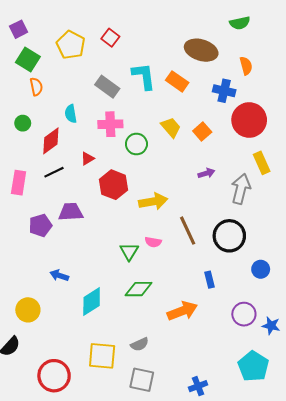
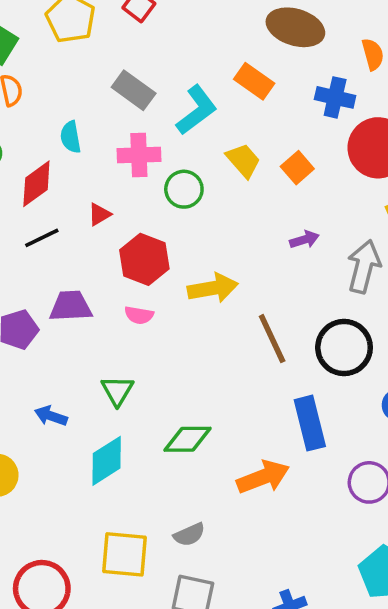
cyan L-shape: (144, 76) -> (197, 110), moved, turned 60
pink semicircle: (153, 242) -> (139, 315), moved
green triangle: (129, 251) -> (117, 391), moved
blue rectangle: (210, 280) -> (310, 423), size x1.8

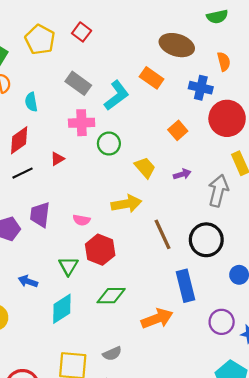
cyan semicircle: (71, 137) -> (31, 102), moved
yellow trapezoid: (243, 160) -> (145, 168), moved
red hexagon: (144, 259) -> (100, 250), moved
purple trapezoid: (71, 306) -> (40, 215), turned -80

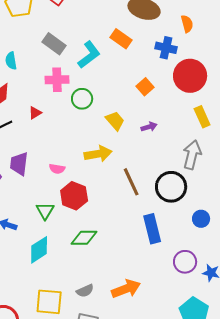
gray arrow: (218, 191) -> (192, 155), moved
orange arrow: (157, 319) -> (126, 289), moved

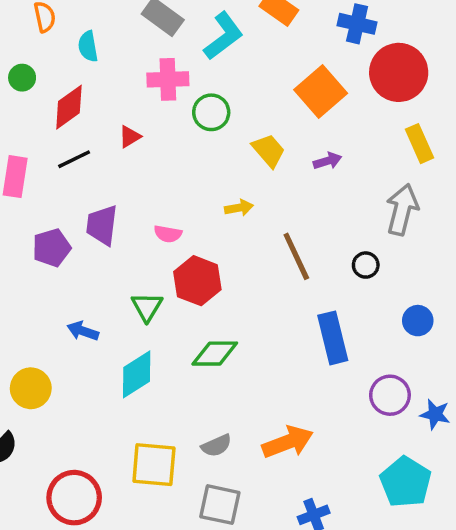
orange square: (145, 87) -> (321, 92), size x1.6
yellow arrow: (98, 154) -> (239, 208), size x0.6
black circle: (171, 187) -> (366, 265), size x0.5

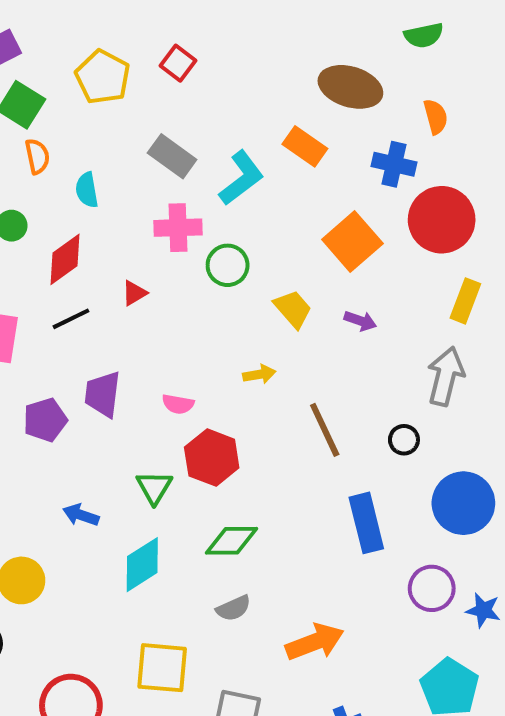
yellow rectangle: (419, 144) -> (465, 301), turned 45
purple arrow: (328, 161) -> (360, 321), turned 36
blue circle: (418, 321) -> (463, 503), size x1.8
gray semicircle: (216, 446) -> (233, 608), moved

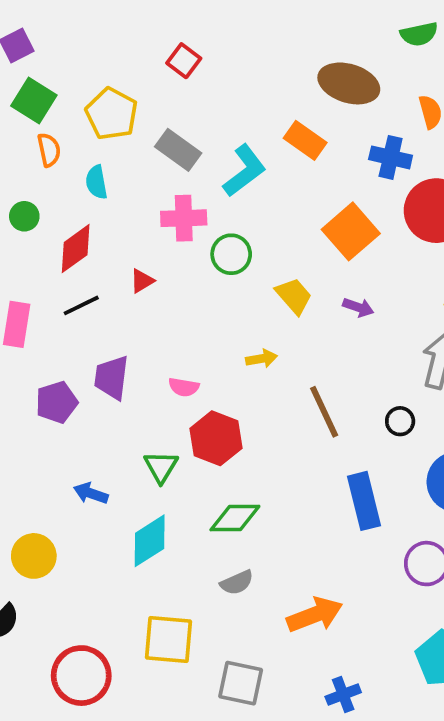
yellow pentagon: (103, 77) -> (112, 114), moved

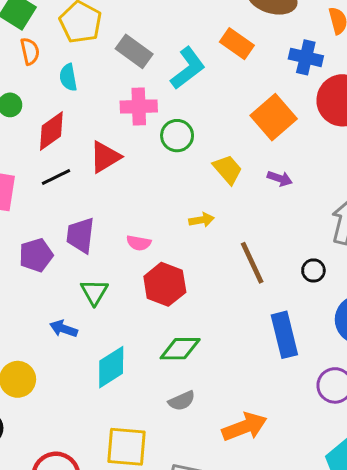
red triangle: (142, 281) -> (105, 157), size x1.6
green triangle: (161, 467) -> (94, 292), moved

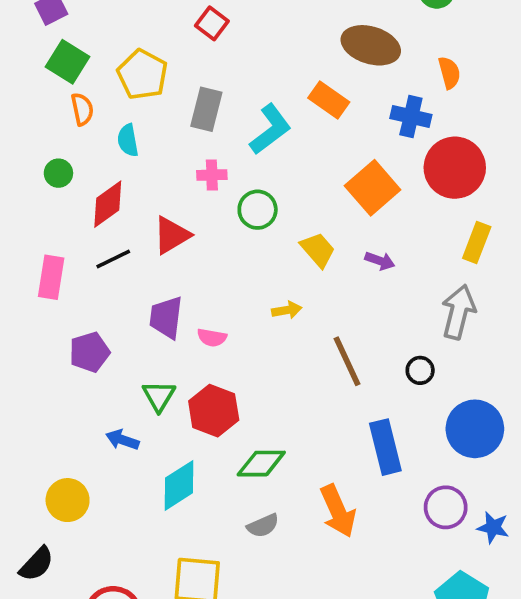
gray rectangle: (134, 51) -> (206, 109), turned 68
pink cross: (139, 106) -> (212, 175), size x0.7
purple trapezoid: (80, 235) -> (166, 317), moved
red hexagon: (165, 284) -> (214, 411), moved
orange arrow: (244, 427) -> (338, 511), moved, turned 87

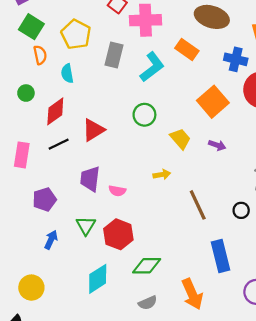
pink cross: (212, 175) -> (146, 20), moved, size x1.8
blue arrow: (122, 440) -> (51, 240), moved, turned 96

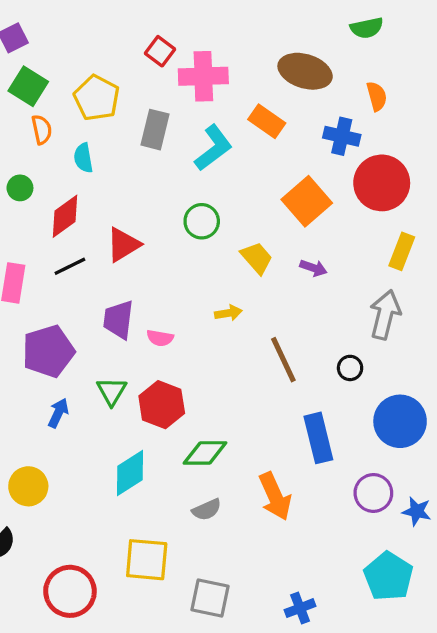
purple pentagon: (44, 200) -> (48, 351), size x1.4

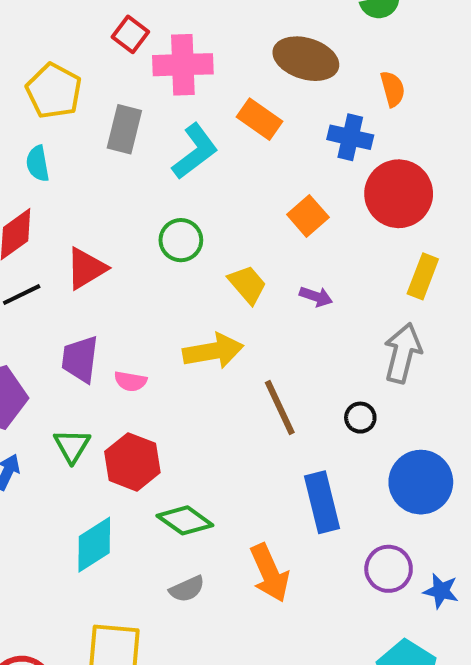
orange square: (307, 201) -> (308, 216), size x0.7
yellow arrow: (228, 313) -> (213, 351), size x1.8
green diamond: (205, 453) -> (185, 520), turned 36

